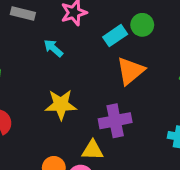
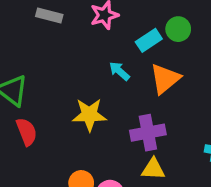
cyan arrow: (53, 48) -> (119, 71), moved
yellow triangle: (92, 150) -> (153, 169), moved

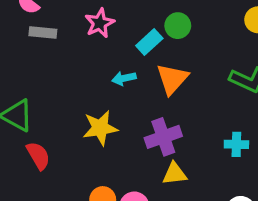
cyan arrow: (119, 71) -> (124, 78), turned -45

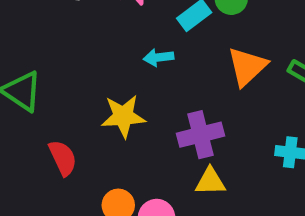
orange triangle: (172, 79) -> (247, 67), moved
red semicircle: (38, 156) -> (63, 158), moved

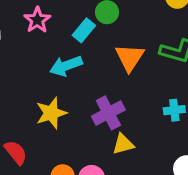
cyan arrow: (159, 57) -> (66, 66), size x1.5

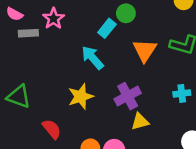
pink star: (37, 20) -> (54, 19), moved
cyan arrow: (66, 66) -> (92, 58), turned 70

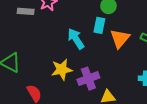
cyan rectangle: (107, 28) -> (99, 25), moved, turned -35
purple cross: (128, 96) -> (88, 79), moved

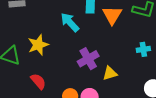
yellow star: (62, 70) -> (38, 45), moved

